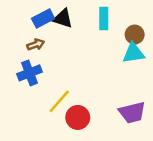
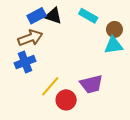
cyan rectangle: (104, 18) -> (88, 16), turned -60
brown arrow: (36, 44) -> (30, 38), size x1.6
purple trapezoid: (132, 113) -> (91, 84), moved

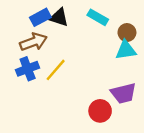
purple trapezoid: (91, 84) -> (123, 93), moved
yellow line: (50, 86) -> (56, 70), moved
red circle: (66, 100) -> (100, 111), moved

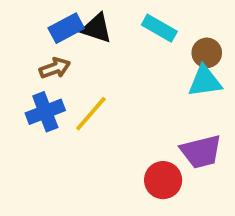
brown arrow: (33, 42) -> (55, 68), size x0.7

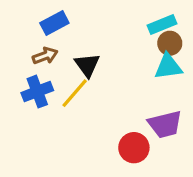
black triangle: (97, 28) -> (87, 65), moved, turned 36
cyan rectangle: (159, 28) -> (162, 25), moved, turned -52

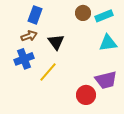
blue rectangle: (54, 23) -> (35, 15), turned -42
brown circle: (170, 43) -> (83, 13), moved
yellow line: (75, 93) -> (48, 72), moved

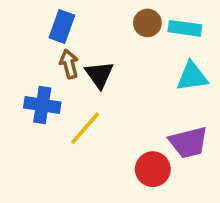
cyan rectangle: (104, 16) -> (185, 28), turned 30
brown arrow: (29, 36) -> (69, 64), moved, turned -84
blue cross: (24, 59) -> (42, 105), turned 30

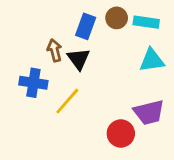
blue rectangle: (62, 27) -> (86, 26), moved

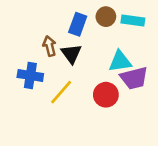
cyan triangle: (152, 60) -> (120, 61), moved
purple trapezoid: (149, 112) -> (134, 78), moved
red circle: (121, 134) -> (106, 95), moved

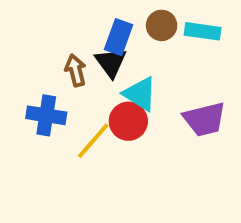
black triangle: (71, 54) -> (111, 63), moved
cyan triangle: (120, 61) -> (140, 94), moved, turned 40
red circle: (106, 95) -> (128, 121), moved

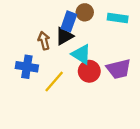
brown circle: (162, 25) -> (85, 12), moved
black triangle: (111, 63) -> (64, 36), turned 36
red circle: (128, 121) -> (89, 71), moved

